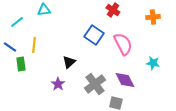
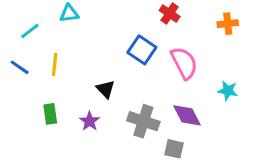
black triangle: (69, 62) -> (106, 89), turned -32
green rectangle: (21, 64) -> (50, 114), moved
gray cross: (95, 84) -> (143, 121), turned -35

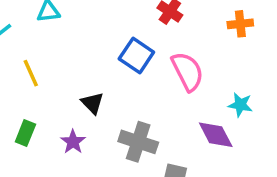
yellow line: (55, 64) -> (31, 73), turned -30
green rectangle: (50, 114) -> (25, 133), turned 30
purple diamond: (187, 115) -> (216, 135), moved

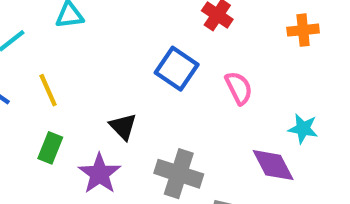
pink semicircle: (187, 71) -> (239, 88), size x0.7
green rectangle: (25, 133) -> (50, 148), moved
purple star: (73, 142) -> (99, 174), size x1.4

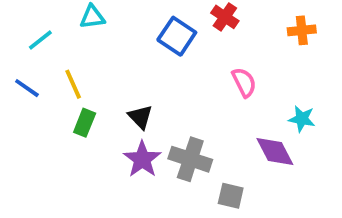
blue square: (177, 69) -> (177, 36), moved
green rectangle: (50, 148) -> (85, 123), moved
purple star: (99, 174) -> (142, 159), moved

